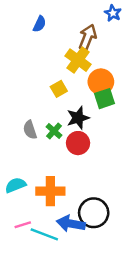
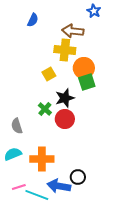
brown arrow: (88, 37) -> (73, 31), turned -105
yellow cross: (78, 60) -> (65, 50), turned -30
gray semicircle: (30, 130) -> (17, 126), moved
black circle: (94, 213) -> (78, 177), size x0.6

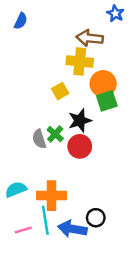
blue semicircle: (33, 20) -> (21, 21), moved
gray semicircle: (17, 126) -> (39, 139), moved
cyan line: (37, 195) -> (45, 220), moved, turned 60

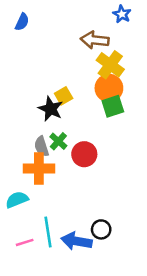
yellow cross: (80, 62) -> (110, 65), moved, turned 30
black star: (80, 121) -> (51, 109), moved, turned -30
orange cross: (51, 196) -> (39, 168), moved

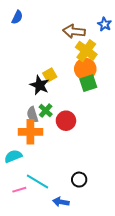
blue star: (122, 14) -> (105, 24), moved
cyan line: (48, 232) -> (38, 182), turned -50
blue arrow: (77, 241) -> (61, 202), moved, size x0.7

